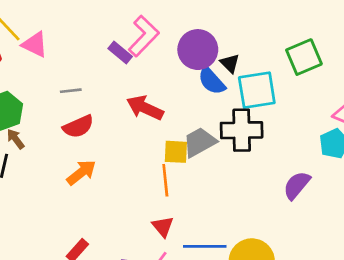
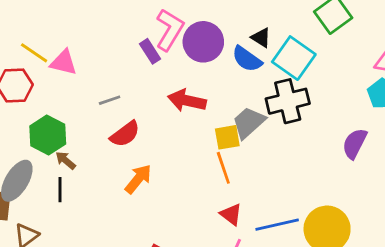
purple circle: (198, 50) -> (203, 42), moved
purple rectangle: (120, 53) -> (150, 51), turned 30
cyan square: (257, 90) -> (294, 58), turned -33

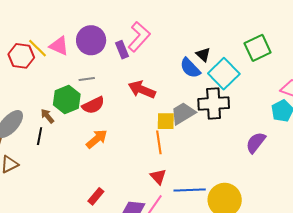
purple circle: (203, 42) -> (91, 40), moved
yellow line: (34, 53) -> (37, 48), moved
green hexagon: (48, 135) -> (67, 100), moved

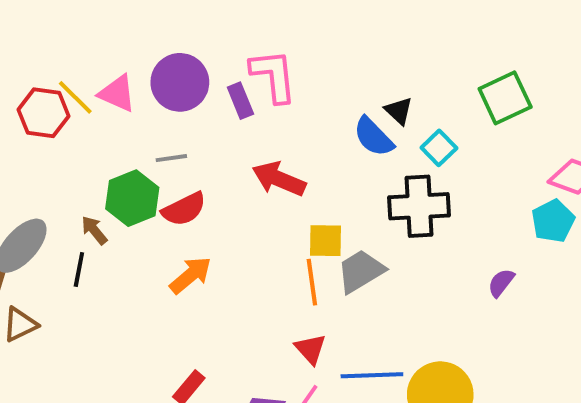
pink L-shape: (139, 37) -> (273, 76), turned -48
cyan square: (224, 74) -> (439, 148), size x0.6
gray trapezoid: (183, 113) -> (361, 271), moved
purple semicircle: (256, 143) -> (501, 283), size x0.7

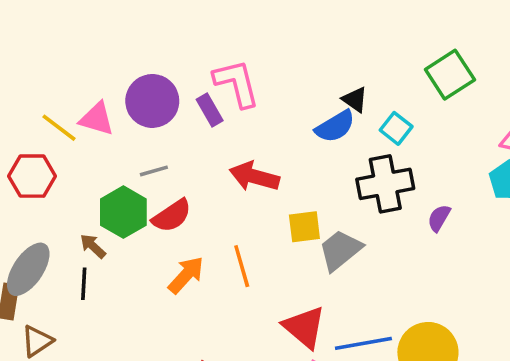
red hexagon: (44, 113) -> (32, 176), moved
blue semicircle: (373, 137) -> (335, 126), turned -69
orange line: (312, 282) -> (242, 266), moved
purple semicircle: (501, 283) -> (439, 218), moved
red triangle: (310, 349) -> (304, 327), size x1.5

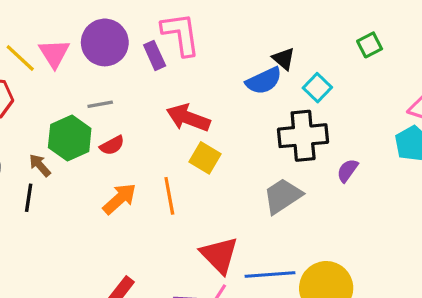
green square: (450, 75) -> (370, 45), size x0.6
pink triangle: (97, 119) -> (54, 53), turned 36
red semicircle: (172, 216) -> (112, 145), size x0.7
yellow square: (304, 227) -> (205, 158), moved, turned 32
gray trapezoid: (340, 250) -> (283, 196), moved

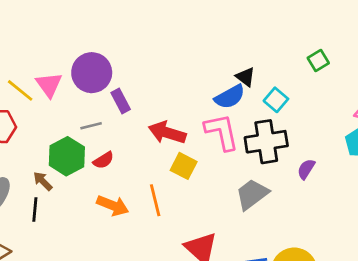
pink L-shape: (181, 34) -> (222, 132), moved
purple rectangle: (155, 55) -> (121, 101), moved
orange arrow: (120, 199) -> (113, 206), turned 68

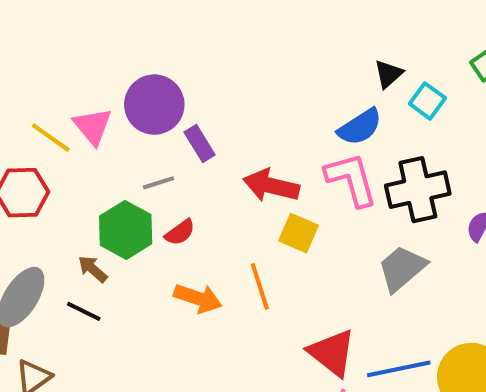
black triangle: (245, 77) -> (388, 74), moved, turned 45
cyan square: (276, 100) -> (427, 101), moved
black line: (35, 209) -> (84, 311), turned -65

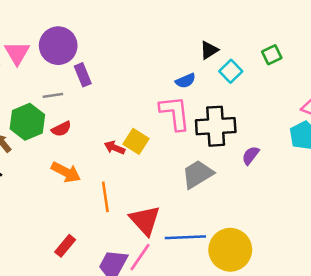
blue semicircle: (360, 127) -> (186, 81), size x0.7
red arrow: (271, 186) -> (114, 148), moved, size x0.6
orange line: (260, 286) -> (105, 197), moved

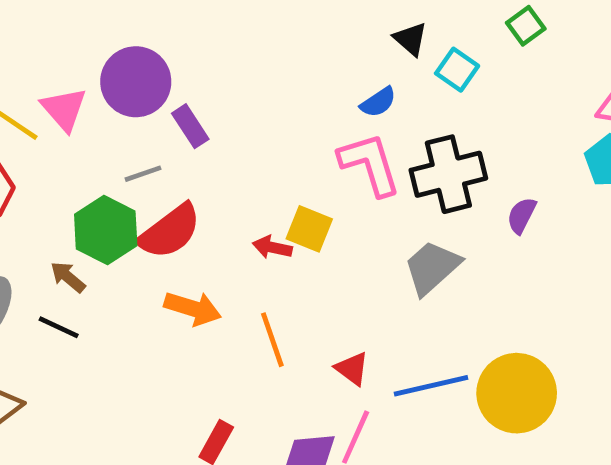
black triangle: (209, 50) -> (410, 39), turned -36
red semicircle: (61, 129) -> (170, 231), size x1.8
red triangle: (145, 220) -> (352, 369), size x0.6

